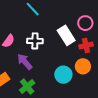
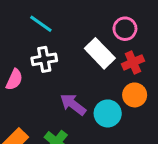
white cross: (35, 41) -> (44, 59), moved
purple arrow: (25, 62) -> (73, 104), moved

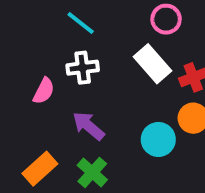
pink circle: (125, 29) -> (166, 19), moved
purple arrow: (73, 104) -> (88, 126), moved

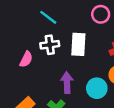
white rectangle: (152, 64) -> (78, 44), moved, turned 45
purple arrow: (88, 126) -> (67, 83), moved, turned 48

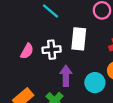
white cross: (50, 45) -> (52, 50), moved

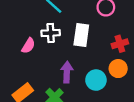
white cross: (52, 50) -> (51, 33), moved

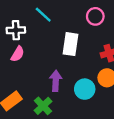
white cross: (51, 33) -> (16, 30), moved

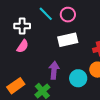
pink circle: (95, 16) -> (68, 15), moved
white rectangle: (71, 44) -> (68, 40), turned 66

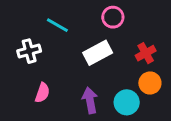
pink circle: (68, 15) -> (113, 17), moved
pink semicircle: (23, 46) -> (42, 93), moved

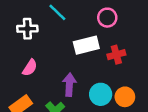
red cross: (146, 53) -> (116, 55), moved
orange circle: (150, 83) -> (125, 97), moved

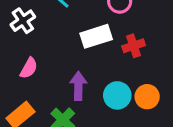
white cross: (27, 29) -> (23, 21), turned -30

